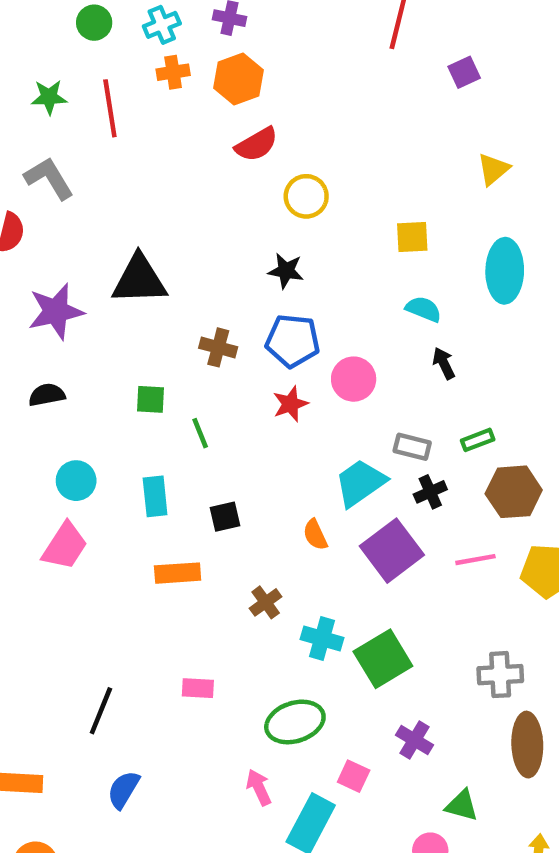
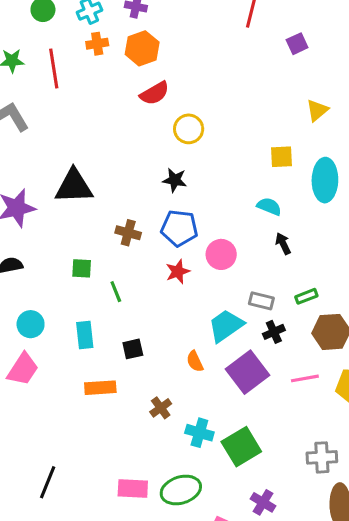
yellow square: (412, 237) -> (282, 157), moved
pink rectangle: (198, 688) -> (133, 488), moved, size x1.4

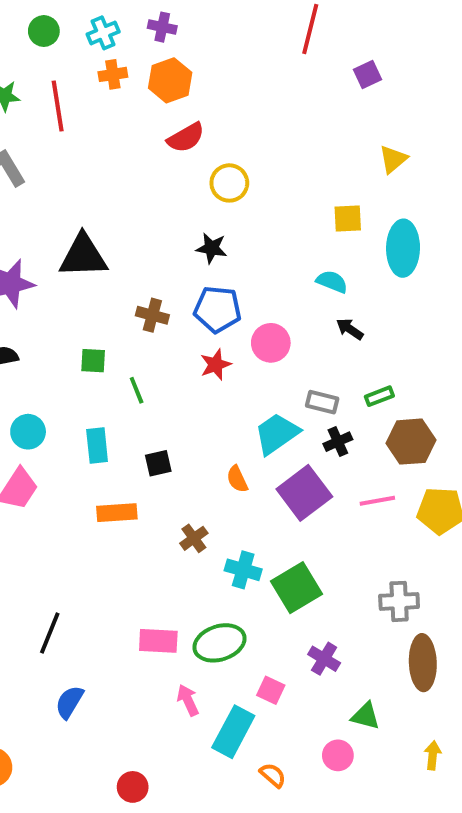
black arrow: (283, 244) -> (350, 329), turned -30

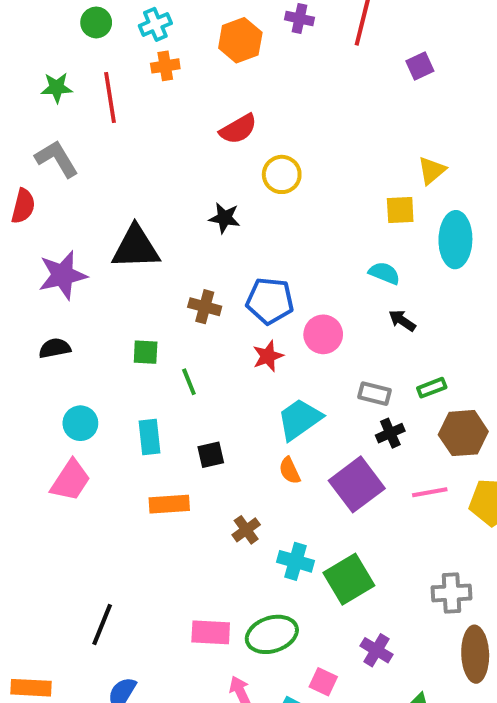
purple cross: (162, 27) -> (299, 19), moved
orange hexagon: (170, 80) -> (240, 40), moved
yellow triangle: (393, 159) -> (432, 171), moved
black star: (212, 248) -> (224, 218), moved
cyan trapezoid: (277, 434) -> (299, 419), moved

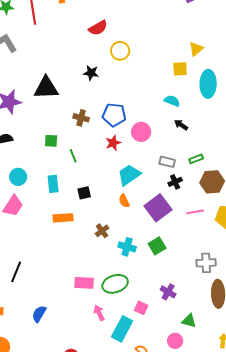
green square: (349, 579) -> (157, 246), moved, size x0.7
black line: (102, 625) -> (16, 272), moved

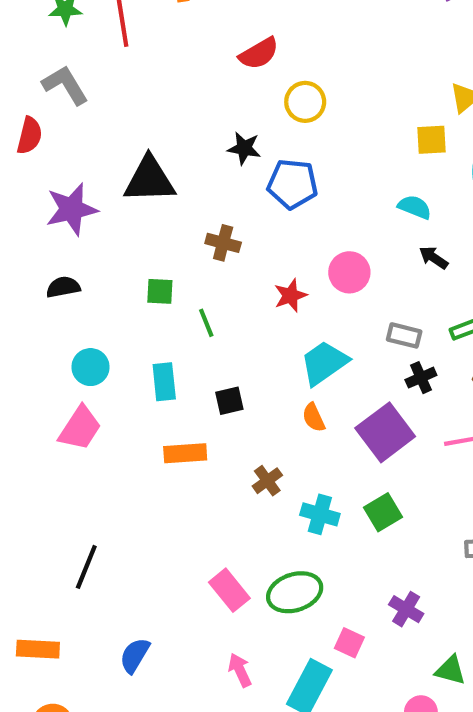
blue pentagon: (114, 115) -> (293, 184), moved
pink rectangle: (84, 283) -> (229, 590), turned 48
pink arrow: (99, 313) -> (240, 670), moved

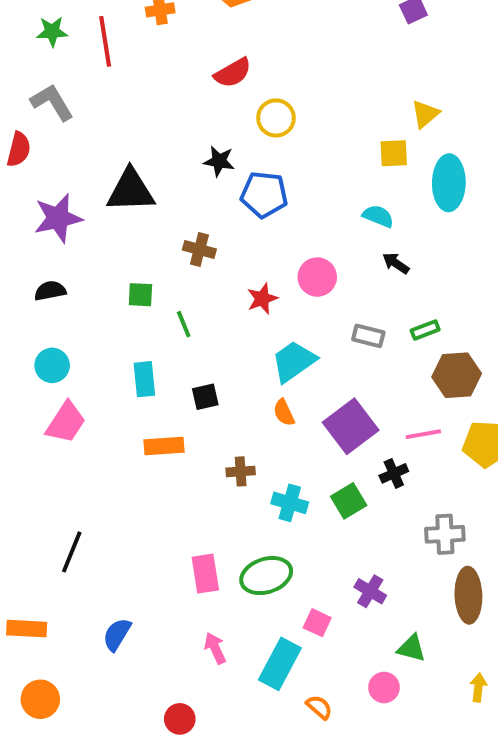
cyan circle: (91, 367) -> (52, 365), moved
black cross: (421, 378) -> (394, 473), moved
brown cross: (267, 481) -> (241, 471), turned 32
pink rectangle: (229, 590) -> (205, 574), turned 30

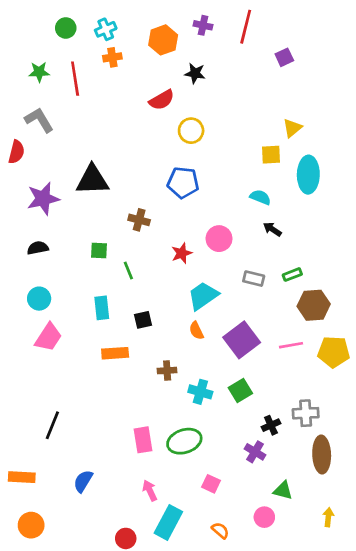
black star: (219, 161) -> (195, 73), moved
black cross: (394, 473) -> (271, 425), moved
pink square: (317, 623) -> (211, 484), moved
cyan rectangle: (280, 664) -> (168, 522), moved

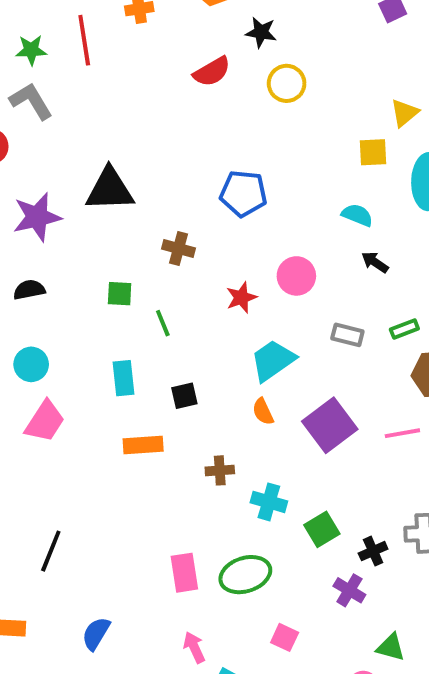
green star: (39, 72) -> (31, 50), moved
yellow circle: (191, 131) -> (287, 83), moved
green square: (240, 391) -> (322, 529), moved

